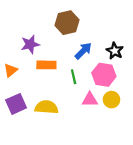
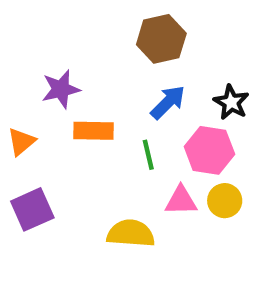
brown hexagon: (67, 23) -> (161, 39), moved
yellow semicircle: (46, 107) -> (131, 233), moved

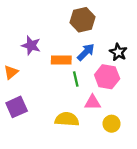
purple star: (61, 89) -> (31, 45), turned 30
orange rectangle: (94, 131) -> (61, 60), moved
yellow circle: (225, 201) -> (112, 124), moved

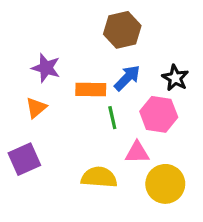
orange triangle: (11, 72) -> (36, 108), moved
yellow circle: (112, 124) -> (165, 184), size x1.5

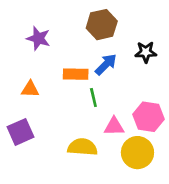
purple star: (46, 68) -> (38, 38), moved
black star: (175, 78) -> (146, 52), moved, turned -30
orange triangle: (36, 108) -> (30, 89), turned 42
pink hexagon: (159, 114) -> (149, 117), moved

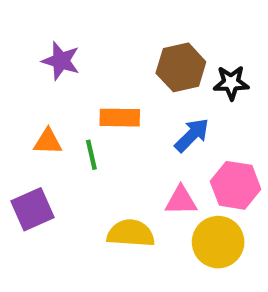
brown hexagon: (102, 25) -> (181, 67), moved
blue arrow: (106, 64) -> (192, 135), moved
green line: (93, 98) -> (91, 155), moved

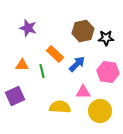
orange rectangle: (120, 118) -> (55, 54), turned 42
blue arrow: (192, 135) -> (77, 64), moved
pink hexagon: (236, 185) -> (108, 72), moved

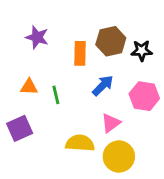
orange rectangle: (55, 54) -> (80, 53), moved, turned 48
pink triangle: (83, 92) -> (111, 123), turned -35
yellow circle: (100, 111) -> (119, 157), moved

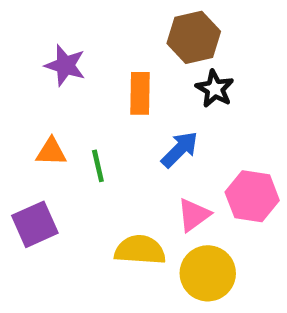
brown hexagon: (111, 41) -> (194, 37), moved
black star: (142, 51) -> (215, 89), moved, turned 30
pink hexagon: (144, 96) -> (252, 196), moved

